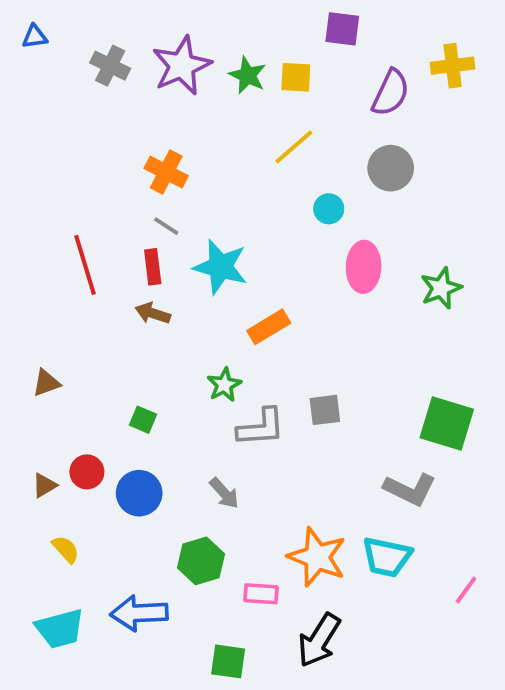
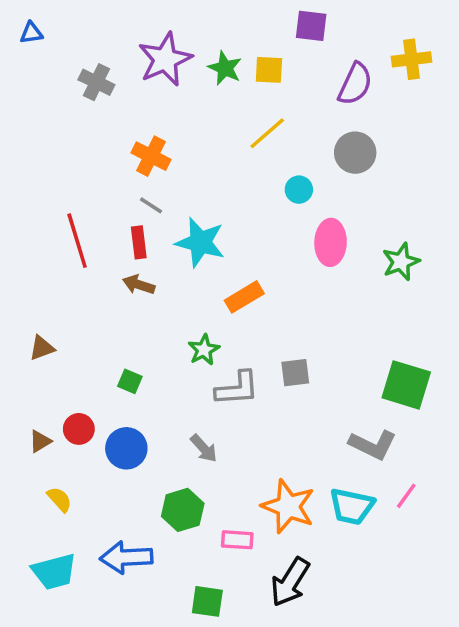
gray cross: (110, 66) -> (96, 82), moved
pink line: (466, 590) -> (406, 496), moved

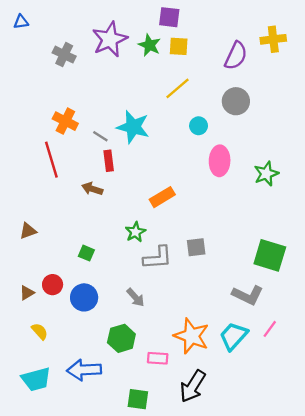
purple square: (311, 26) -> (169, 17), moved
orange cross: (151, 156) -> (65, 121), moved
red rectangle: (139, 242) -> (109, 161), moved
cyan star: (200, 242) -> (133, 127), moved
cyan trapezoid: (352, 506) -> (234, 336), turned 120

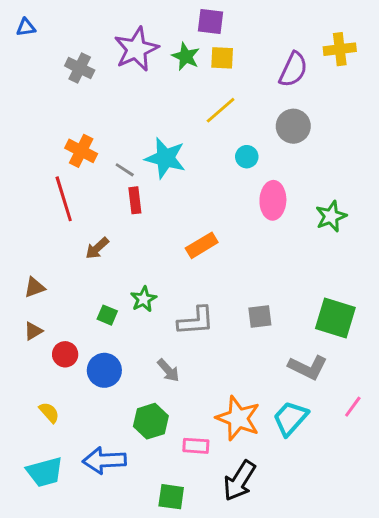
brown arrow: (92, 189) -> (97, 248), moved, turned -60
green star: (135, 232) -> (144, 299), moved
gray square: (196, 247) -> (260, 317), moved
brown triangle: (27, 293) -> (33, 331), moved
pink line: (270, 329) -> (353, 407), moved

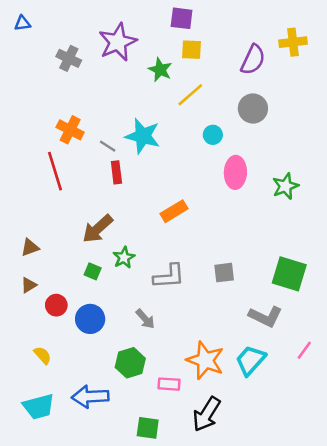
green star: (186, 56) -> (160, 70), moved
brown arrow: (97, 248) -> (98, 229), moved, size x1.5

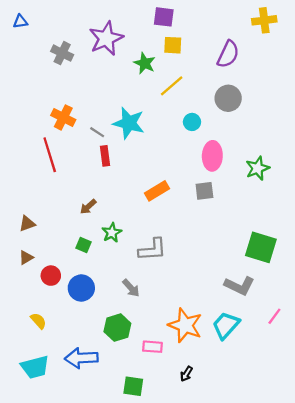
yellow cross: (293, 42) -> (264, 20), moved
brown arrow: (98, 229) -> (88, 207), size x0.6
gray square: (224, 273) -> (204, 191), moved
black arrow: (207, 414) -> (186, 374), size x0.5

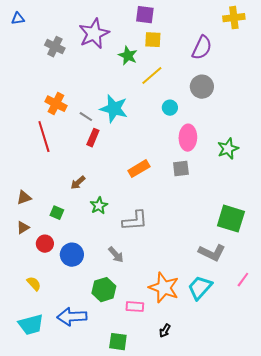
red rectangle: (105, 156) -> (93, 138), turned 30
green square: (84, 245) -> (57, 213), moved

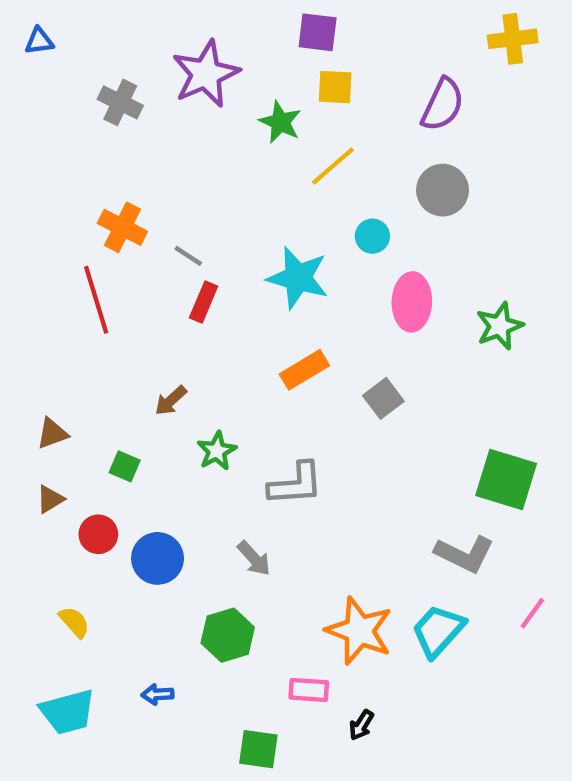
cyan star: (114, 109) -> (298, 278), moved
gray square: (181, 169) -> (383, 398), moved, turned -30
pink rectangle: (135, 307) -> (309, 690), moved
blue arrow: (72, 317) -> (158, 694), size x0.5

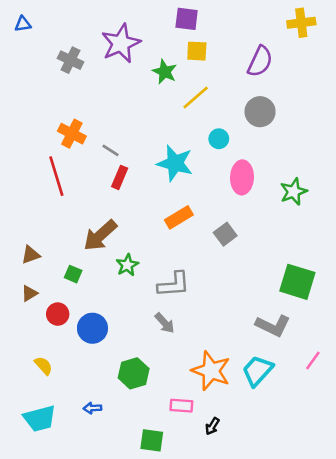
brown arrow: (171, 401) -> (100, 235), size x1.8
gray arrow: (254, 558) -> (165, 323), moved

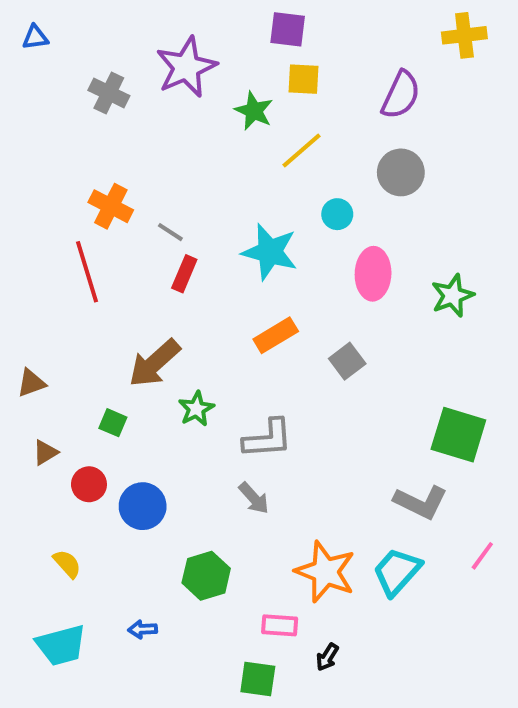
brown triangle: (31, 255) -> (31, 383), moved
green square: (152, 440) -> (258, 679), moved

